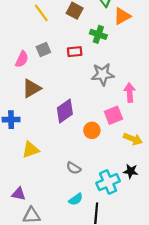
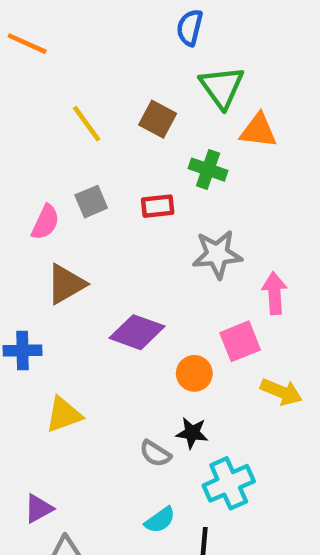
orange triangle: (122, 16) -> (258, 131), turned 36
purple diamond: (65, 111) -> (137, 332), turned 55
black star: (131, 171) -> (192, 433), moved
purple triangle: (19, 194) -> (39, 509), turned -40

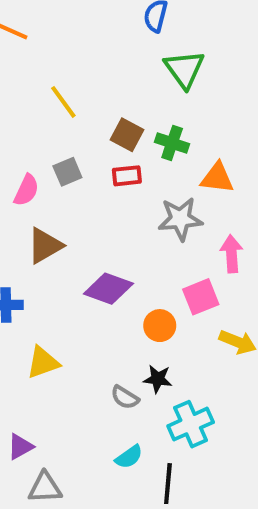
brown square: (158, 119) -> (127, 135), moved
orange triangle: (258, 131) -> (217, 178), moved

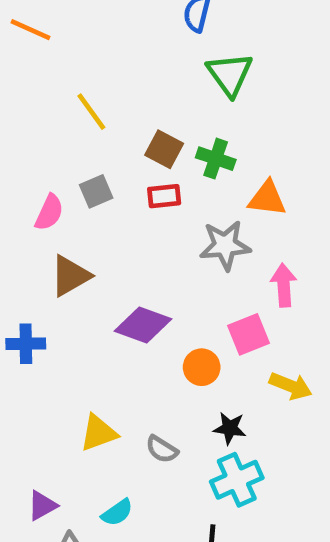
yellow triangle: (43, 363) -> (98, 433), moved
black star: (158, 379) -> (230, 428), moved
cyan semicircle: (129, 457) -> (117, 513), moved

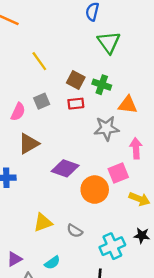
orange circle: (202, 367) -> (95, 190), size x1.5
black star: (230, 428) -> (142, 236), moved

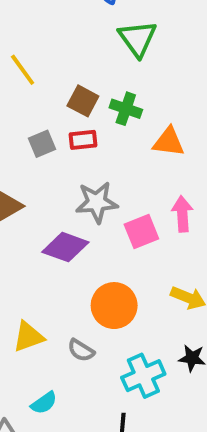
gray square: (42, 101) -> (42, 144), moved
gray star: (106, 128) -> (97, 202), moved
pink square: (118, 173) -> (141, 231), moved
orange circle: (95, 190) -> (114, 306), moved

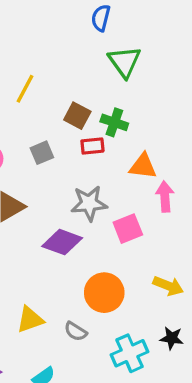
yellow line: (23, 70) -> (25, 89), turned 64
red rectangle: (83, 140) -> (92, 146), moved
orange triangle: (169, 142) -> (143, 166), moved
pink arrow: (182, 214) -> (165, 197), moved

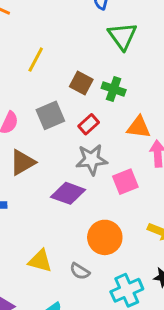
red rectangle: (92, 146) -> (89, 124), moved, turned -36
gray square: (42, 153) -> (50, 115), size x1.4
yellow triangle: (30, 320) -> (40, 261), turned 35

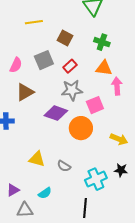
yellow line: (36, 60) -> (34, 22), turned 54
green cross: (114, 89) -> (102, 42), moved
orange circle: (105, 237) -> (81, 128), moved

